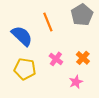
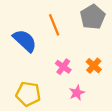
yellow pentagon: (25, 69) -> (28, 94), moved
pink star: (76, 82) -> (77, 93), moved

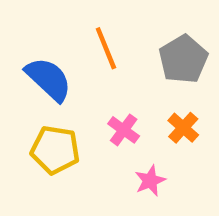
gray pentagon: (93, 17) -> (183, 59), moved
yellow pentagon: (28, 94) -> (55, 150), moved

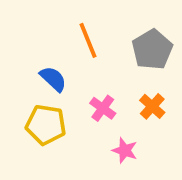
blue semicircle: (49, 79) -> (53, 79), moved, size x0.7
pink star: (150, 181) -> (125, 150), turned -30

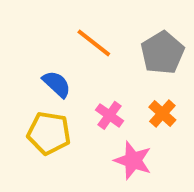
orange line: (88, 40) -> (94, 43), turned -30
pink star: (125, 150) -> (133, 160), size x1.4

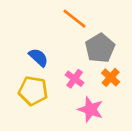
orange line: (94, 43) -> (75, 19), moved
gray pentagon: (162, 53) -> (100, 48), moved

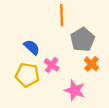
orange line: (75, 19) -> (62, 15), turned 50
pink cross: (75, 79) -> (52, 65), moved

